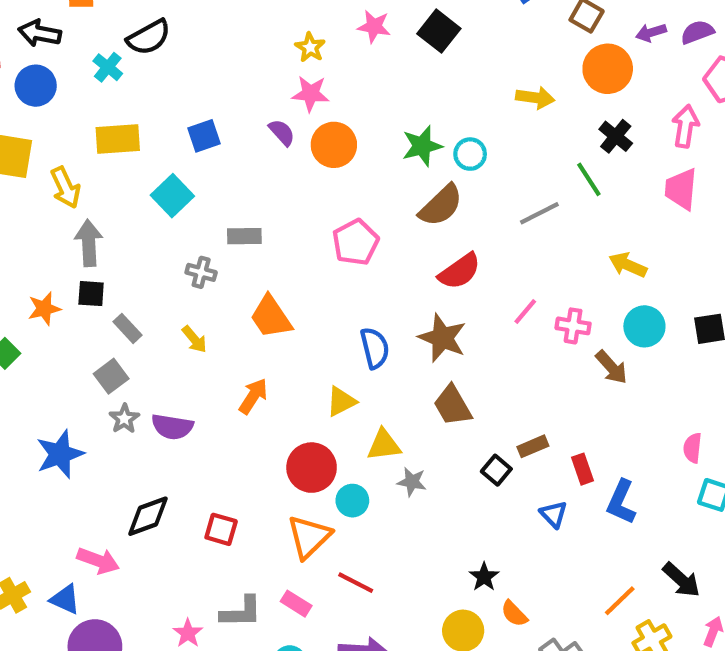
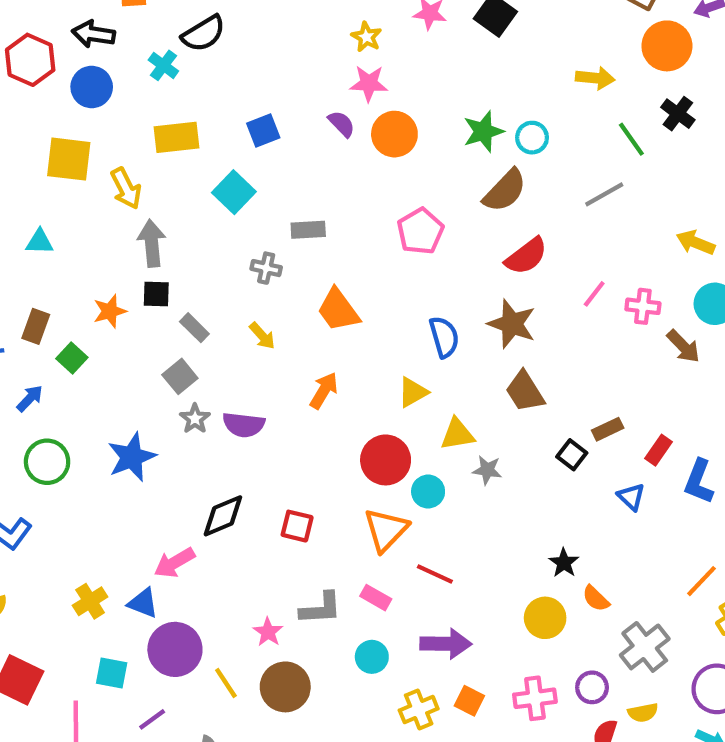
green line: (589, 179) -> (631, 139), moved
red rectangle: (583, 469) -> (658, 450), turned 56
pink arrow: (98, 561) -> (175, 563), turned 132

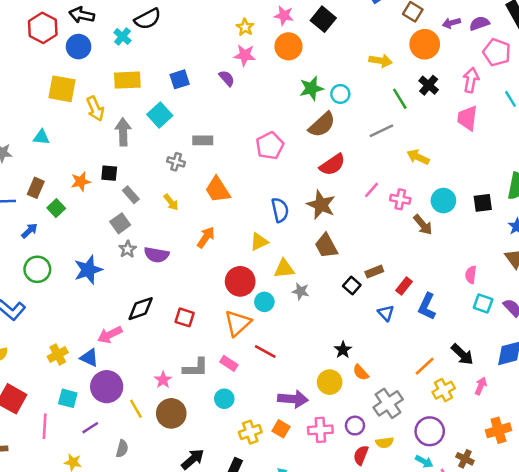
orange circle: (394, 134) -> (288, 46), moved
gray arrow: (152, 243) -> (123, 132), moved
yellow arrow: (695, 243) -> (418, 157), moved
purple arrow: (446, 644) -> (293, 399), moved

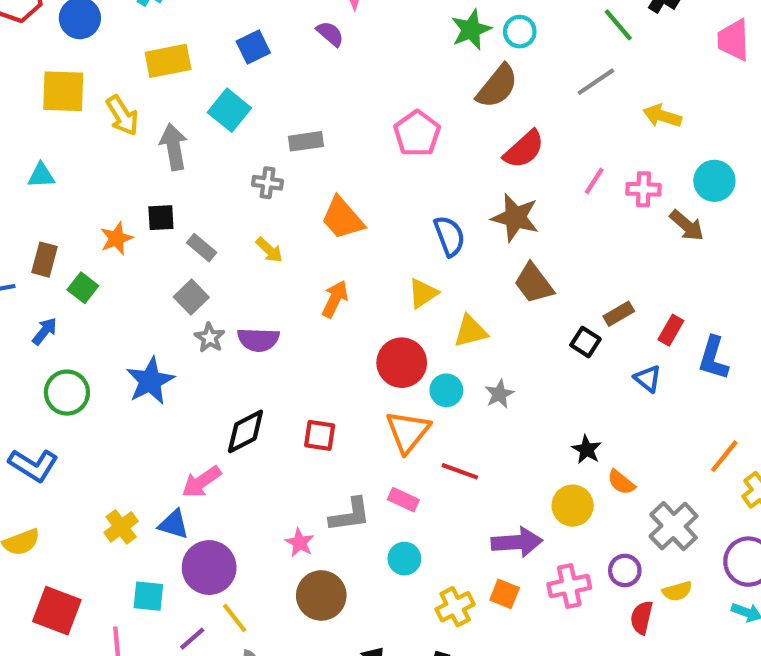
gray star: (301, 291) -> (499, 394), moved, turned -30
yellow line: (136, 409) -> (235, 618), moved

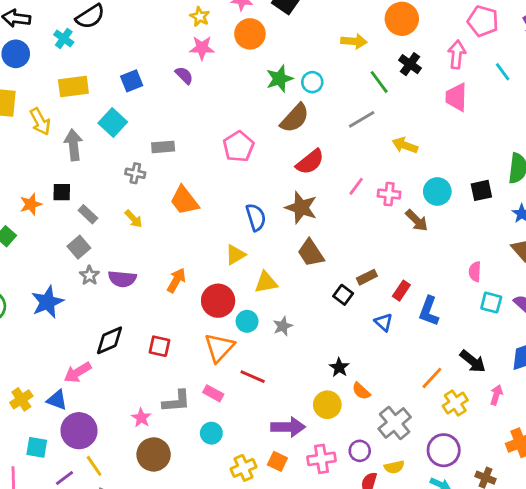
orange arrow: (335, 299) -> (176, 280), moved

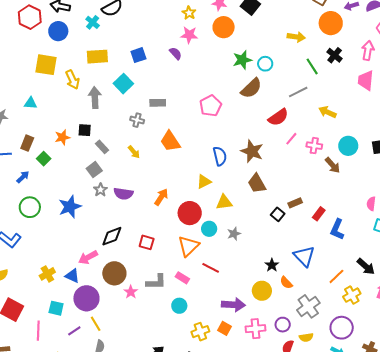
red semicircle: (310, 162) -> (278, 117), moved
blue triangle: (384, 322) -> (304, 256), moved, size x1.6
brown circle: (154, 454) -> (114, 273), moved

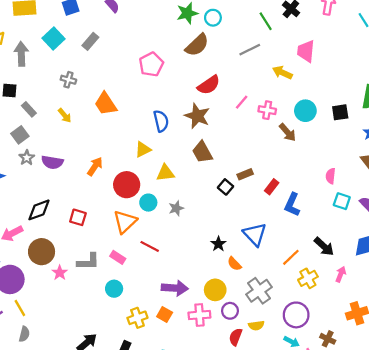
pink trapezoid: (366, 80) -> (306, 51), moved
gray rectangle: (158, 103) -> (90, 41), moved, turned -49
red semicircle: (278, 117) -> (209, 85), moved
yellow circle: (262, 291) -> (215, 290), moved

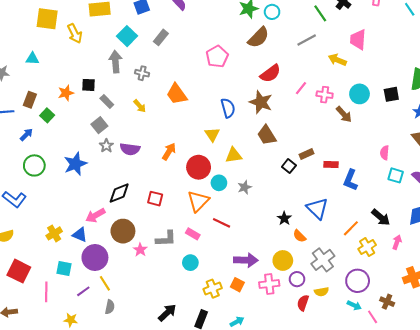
gray arrow: (21, 54) -> (115, 62), moved
yellow triangle: (143, 149) -> (212, 134), turned -35
red rectangle: (272, 187) -> (331, 164), turned 56

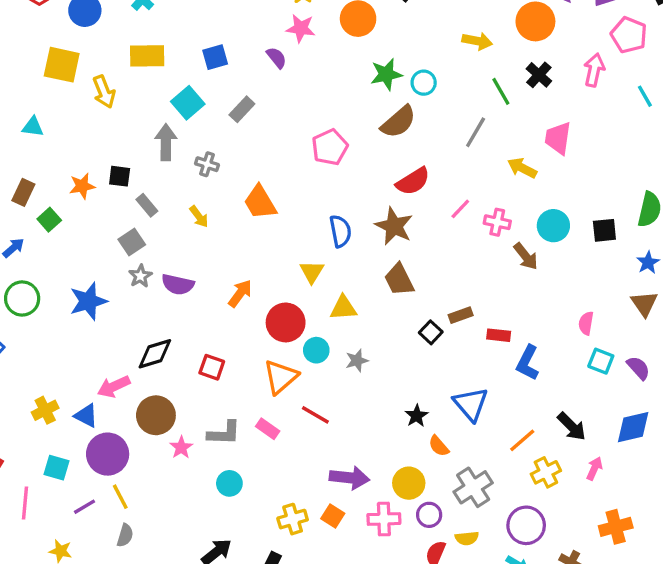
gray line: (307, 40) -> (476, 132), turned -36
cyan circle: (190, 263) -> (229, 483), moved

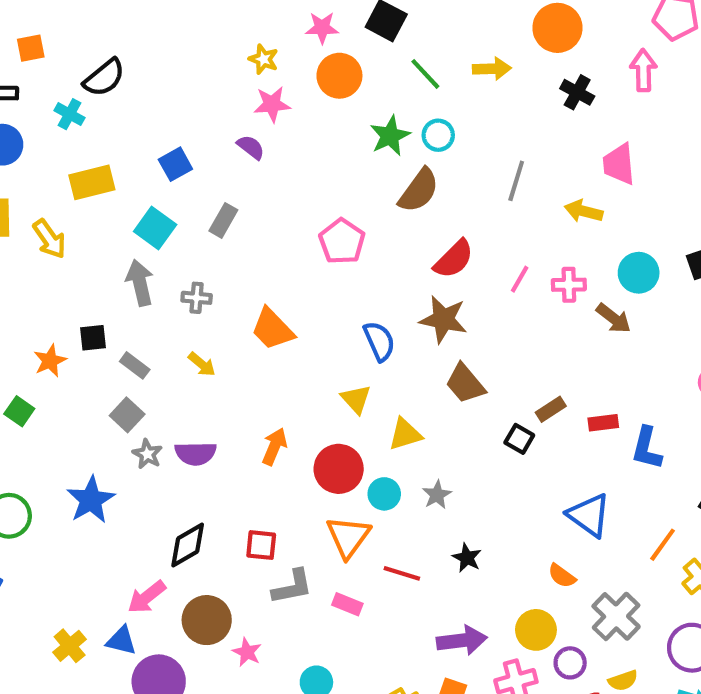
green line: (501, 91) -> (425, 74), moved
black star: (417, 416) -> (467, 558), moved
gray L-shape: (224, 433) -> (292, 587), moved

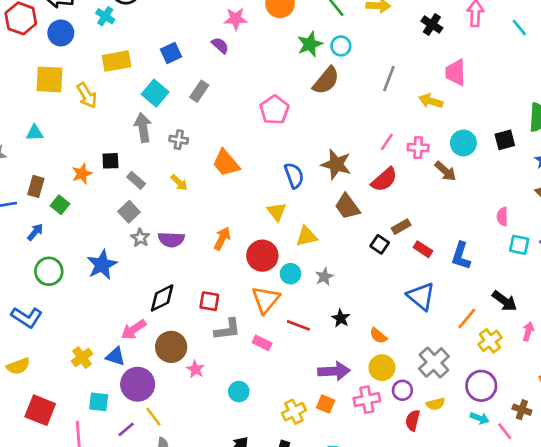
red semicircle: (454, 259) -> (384, 180), moved
red rectangle: (603, 423) -> (423, 249), moved, turned 36
orange semicircle: (562, 576) -> (378, 336), moved

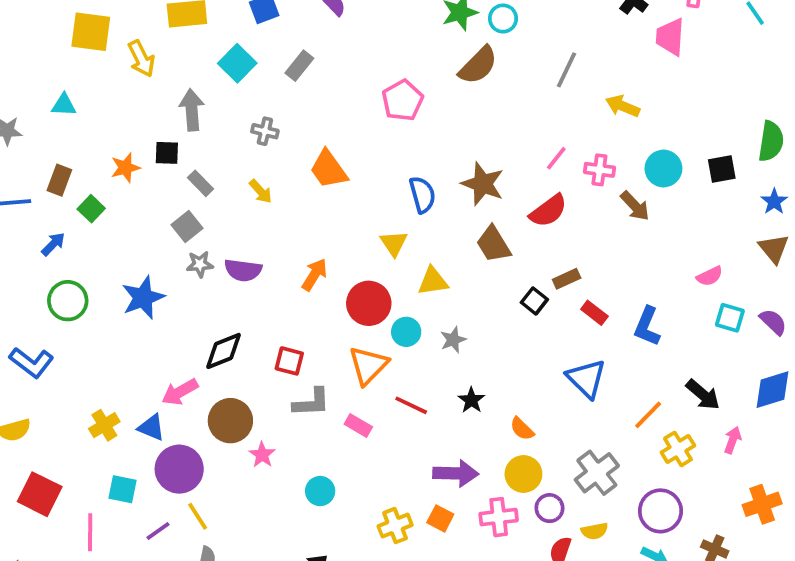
pink trapezoid: (456, 72) -> (670, 37), moved
gray arrow: (143, 128) -> (192, 110), moved
pink semicircle: (502, 217) -> (710, 276), turned -120
gray star: (140, 238) -> (200, 264), turned 30

